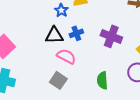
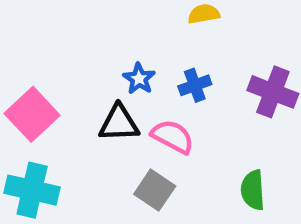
blue star: (61, 10) -> (139, 79), moved
black triangle: (54, 35) -> (119, 123), moved

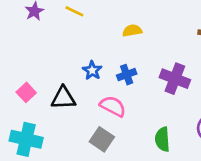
pink square: (32, 114) -> (26, 92), size x0.6
black triangle: (119, 123) -> (63, 98), moved

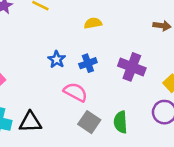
black triangle: (63, 98) -> (30, 122), moved
gray square: (102, 139) -> (89, 122), moved

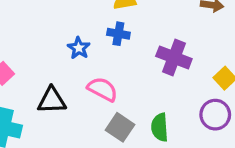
blue cross: (88, 63) -> (118, 34), moved, turned 30
black triangle: (30, 122) -> (52, 100), moved

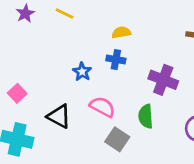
black triangle: (52, 100) -> (59, 116), turned 30
green semicircle: (160, 127) -> (146, 116), moved

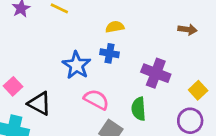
blue star: (82, 72) -> (76, 65), size x1.5
black triangle: (59, 116) -> (39, 104), moved

